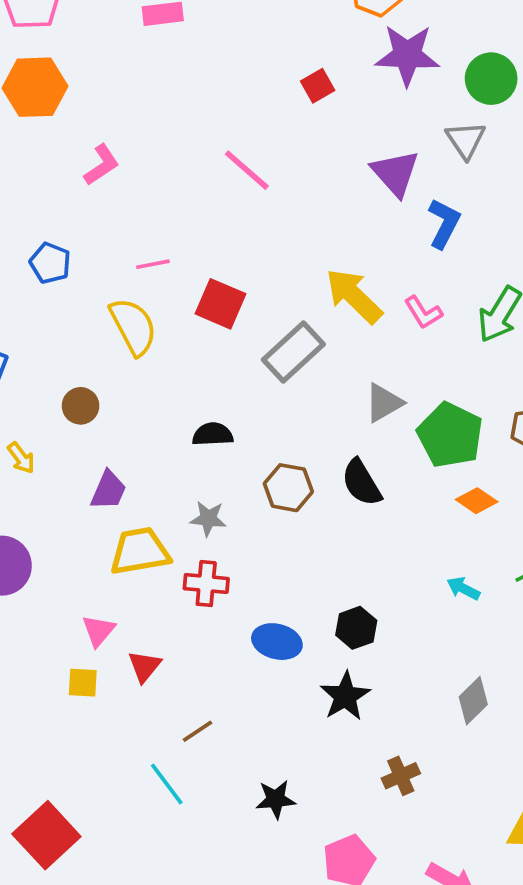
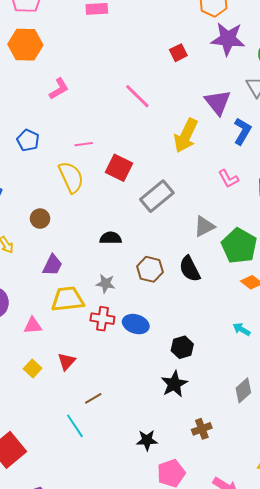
yellow arrow: (354, 296) -> (186, 136), moved, turned -112
pink triangle: (98, 631) -> (33, 326), moved, turned 42
blue ellipse: (277, 642) -> (136, 324), moved
yellow square: (83, 683) -> (33, 368), turned 36
black star: (276, 799) -> (147, 440), moved

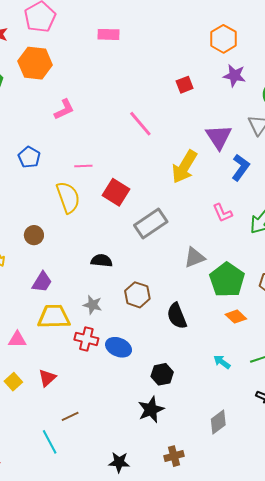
purple star: (228, 39) -> (234, 76), size x0.7
black semicircle: (190, 269) -> (177, 316), moved

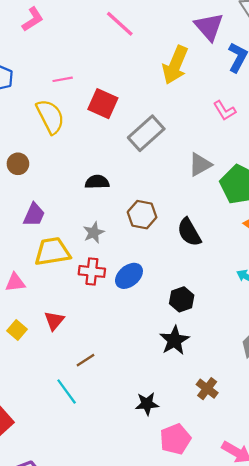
gray star: (93, 305) -> (94, 233), turned -30
blue ellipse: (119, 347) -> (129, 276), turned -55
brown cross: (174, 456) -> (207, 389), turned -30

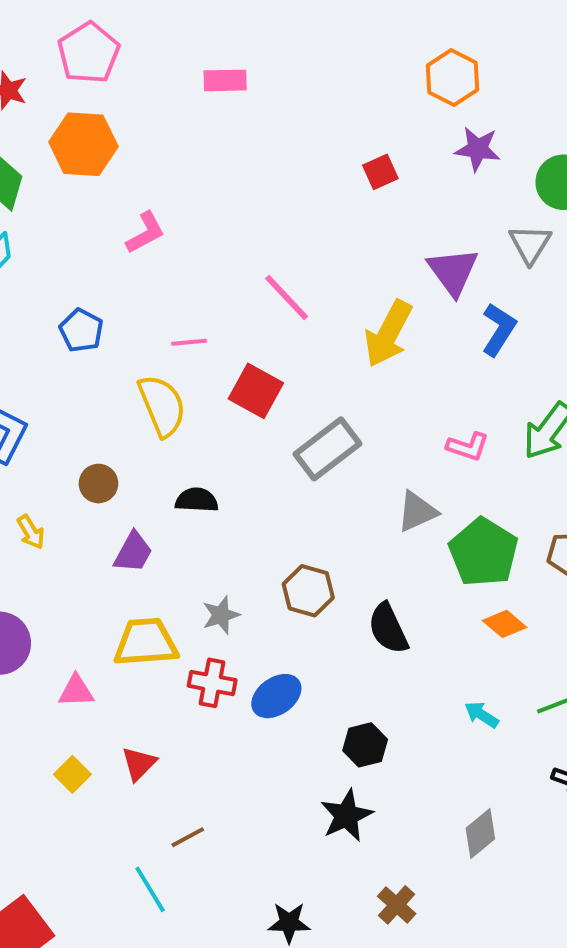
pink line: (120, 24) -> (287, 298), moved
pink L-shape: (225, 111) -> (468, 447), moved, turned -45
black semicircle: (97, 182) -> (197, 500), moved
purple trapezoid: (34, 215) -> (133, 552), moved

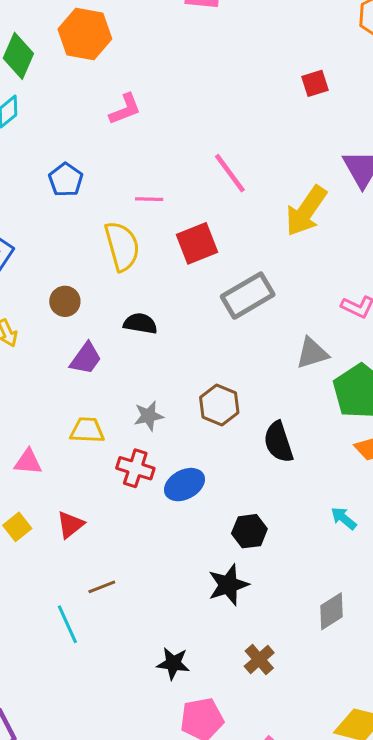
red square: (256, 391) -> (197, 243), turned 33
yellow trapezoid: (146, 642) -> (87, 430), size x0.7

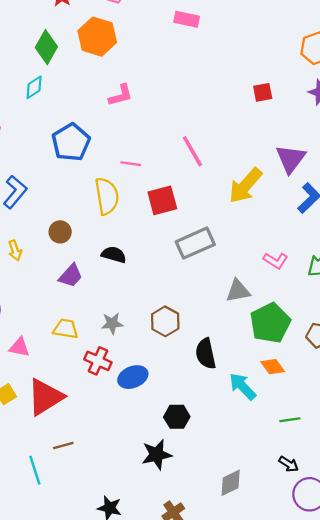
blue pentagon: (66, 180) -> (71, 142), size x1.5
cyan arrow: (344, 518) -> (243, 386), moved, size x1.5
red triangle: (70, 525) -> (45, 397), size x1.8

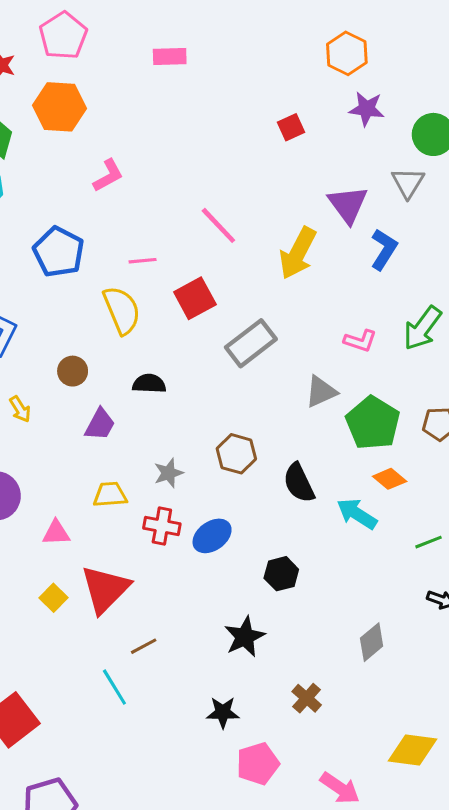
black star: (157, 455) -> (245, 637), moved

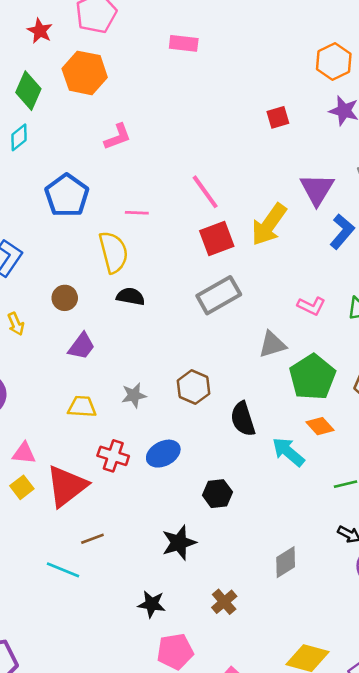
red square: (195, 298) -> (217, 239), moved
black semicircle: (149, 384) -> (131, 297), moved
red cross: (162, 526) -> (113, 456), moved
pink triangle: (56, 533) -> (24, 453), moved
cyan line: (114, 687) -> (63, 570), turned -44

